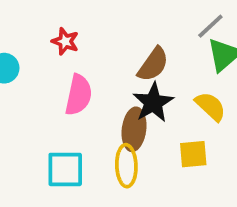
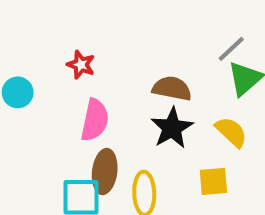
brown semicircle: (153, 64) -> (172, 88), turned -114
brown ellipse: (134, 129) -> (105, 172), moved

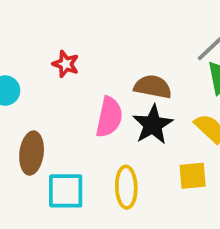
pink semicircle: (95, 120) -> (109, 117), moved
brown ellipse: (105, 172) -> (32, 153), moved

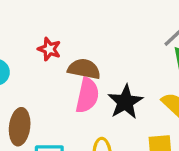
brown semicircle: (153, 87) -> (84, 69), moved

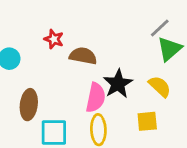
pink semicircle: (87, 95) -> (96, 98), moved

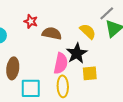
yellow semicircle: (160, 86) -> (88, 31), moved
yellow square: (147, 121) -> (90, 73), moved

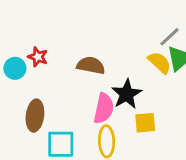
red star: (31, 21) -> (38, 57), moved
yellow semicircle: (88, 31) -> (160, 63), moved

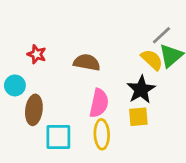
cyan circle: (15, 68) -> (15, 85), moved
black star: (127, 94) -> (141, 90), moved

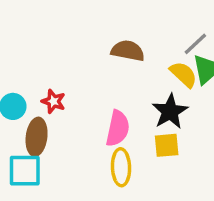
red star: (37, 54) -> (53, 101), moved
brown semicircle: (87, 62) -> (128, 51), moved
cyan square: (58, 137) -> (25, 171), moved

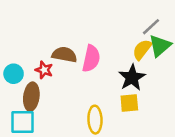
brown semicircle: (128, 51) -> (64, 55), moved
yellow semicircle: (184, 74) -> (142, 50), turned -95
pink semicircle: (118, 128) -> (91, 58), moved

